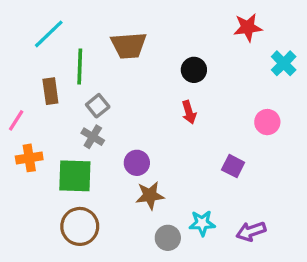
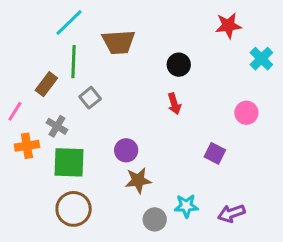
cyan line: (49, 34) -> (69, 23), moved
brown rectangle: (50, 91) -> (46, 84), turned 45
gray cross: (93, 137) -> (57, 126), moved

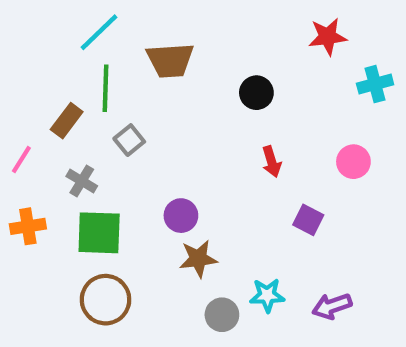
cyan cross: (261, 59) -> (375, 84), turned 30
red arrow: (174, 104) -> (272, 162), moved
orange cross: (27, 146) -> (28, 226), moved

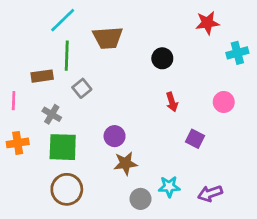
brown rectangle: (67, 121) -> (42, 76), turned 45
pink line: (21, 159) -> (14, 101), turned -30

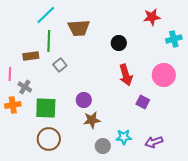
red arrow: (172, 102) -> (126, 75), size x1.5
pink circle: (224, 102) -> (164, 75), size x1.5
gray cross: (52, 114) -> (25, 87), moved

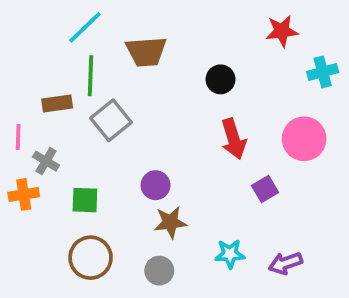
gray square: (60, 65) -> (111, 120), size x1.5
purple square: (143, 102) -> (265, 189), turned 32
green square: (46, 108) -> (85, 200), size x0.7
gray circle: (103, 146) -> (159, 271), moved

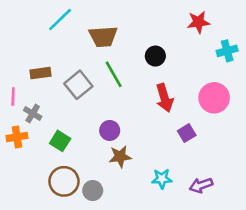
green line: (91, 76) -> (114, 74), moved, turned -32
green square: (85, 200) -> (60, 141), turned 30
gray circle: (159, 271) -> (93, 191), moved

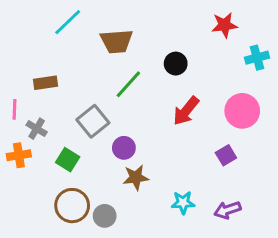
green line: (114, 74) -> (128, 84), turned 72
gray square: (78, 85) -> (93, 121), moved
red arrow: (164, 98) -> (186, 111), turned 56
purple square: (187, 133) -> (226, 155), moved

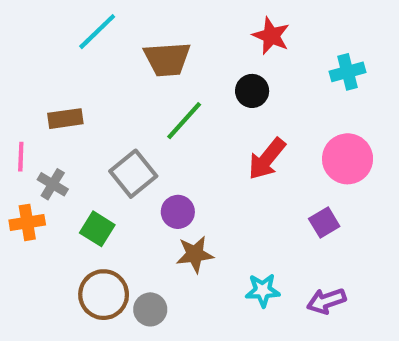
red star: (224, 25) -> (271, 36), moved, turned 30
cyan cross: (257, 58) -> (348, 72), moved

